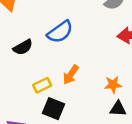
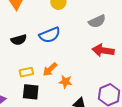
orange star: (113, 85) -> (65, 82), moved
black square: (54, 109) -> (31, 92), turned -30

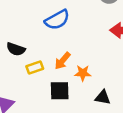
black semicircle: (19, 40) -> (16, 49), moved, turned 42
black square: (31, 92) -> (60, 91), moved

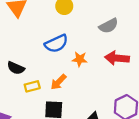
orange star: (83, 73) -> (80, 59), moved

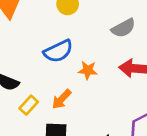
yellow rectangle: (32, 86) -> (29, 105), turned -32

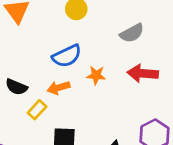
orange arrow: (62, 99) -> (59, 88), moved, turned 30

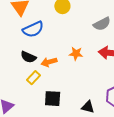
blue semicircle: (67, 56) -> (33, 29), moved
black semicircle: (16, 87) -> (28, 57), moved

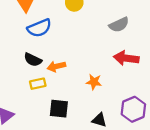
orange star: (76, 54) -> (94, 82), moved
yellow rectangle: (33, 78) -> (38, 84), turned 32

